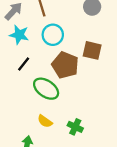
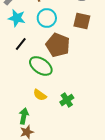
brown square: (92, 50) -> (82, 21), moved
green cross: (75, 127) -> (67, 100), turned 32

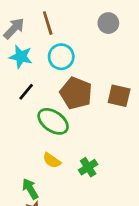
brown square: (82, 21) -> (119, 96), moved
green arrow: (24, 116) -> (30, 189), turned -42

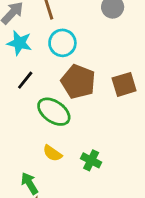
brown square: (119, 96) -> (124, 84), turned -30
green cross: (88, 167) -> (91, 160), turned -30

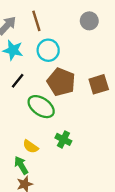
yellow semicircle: (52, 153) -> (31, 146), moved
green cross: (91, 160) -> (63, 139), moved

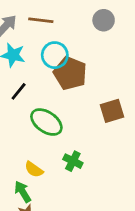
brown line: (36, 21) -> (41, 20), turned -66
brown pentagon: (61, 82) -> (70, 73), moved
brown square: (99, 84) -> (112, 111), moved

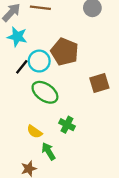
cyan circle: (55, 55) -> (39, 61), moved
green arrow: (23, 192) -> (48, 151), moved

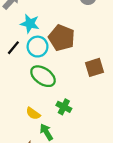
cyan star: (17, 37) -> (30, 24), moved
black line: (22, 67) -> (13, 48), moved

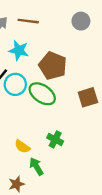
cyan circle: (38, 47) -> (15, 84), moved
green ellipse: (43, 76) -> (42, 94), moved

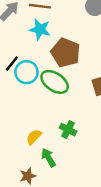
cyan star: (19, 50) -> (40, 29), moved
yellow semicircle: (22, 147) -> (34, 137), turned 98

